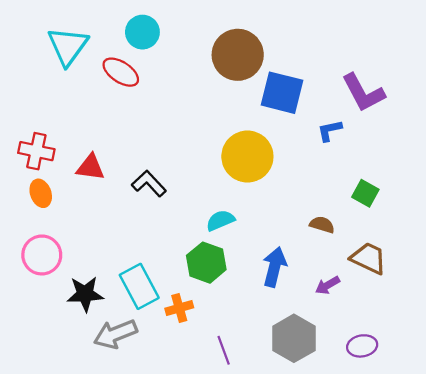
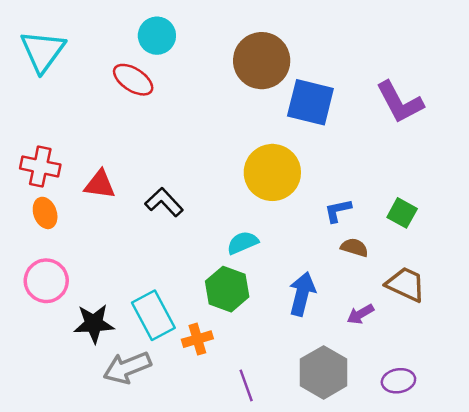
cyan triangle: (68, 46) -> (43, 51), moved
blue L-shape: (330, 131) -> (338, 211), moved

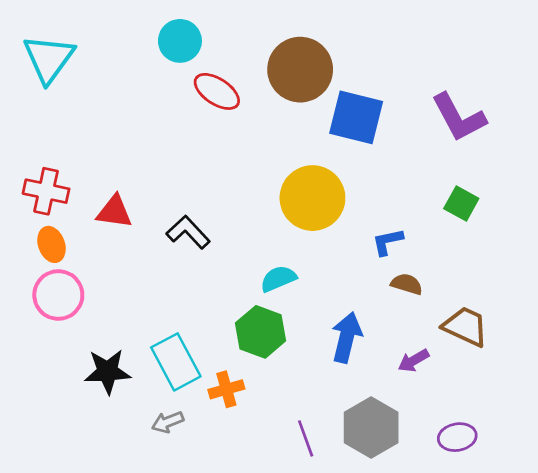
red ellipse: (133, 80) -> (217, 91), moved
green square: (402, 213) -> (461, 203), moved
pink circle: (46, 281) -> (58, 295), moved
gray arrow: (127, 368) -> (168, 422), moved, size x0.6
purple line: (246, 385) -> (306, 438), moved

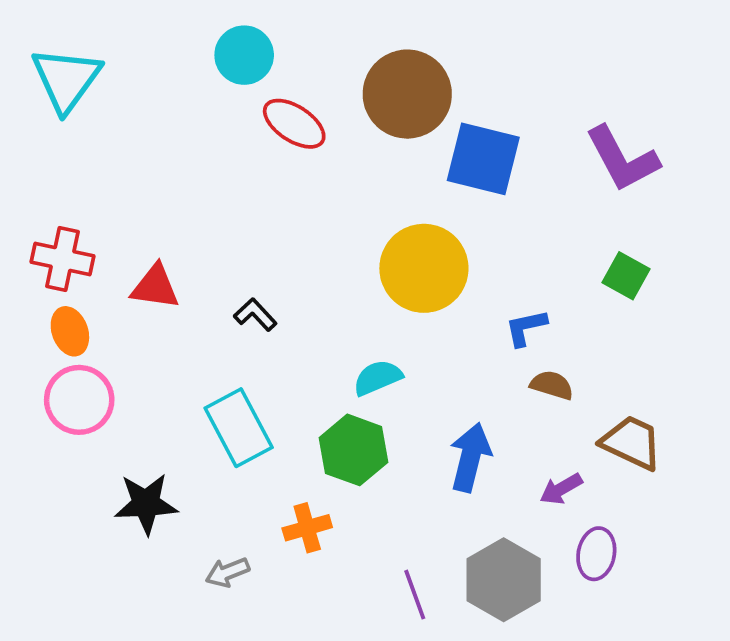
black L-shape: (188, 232) -> (255, 315), size x0.7
cyan rectangle: (176, 362) -> (239, 428), moved
purple ellipse: (457, 437) -> (596, 554), moved, turned -69

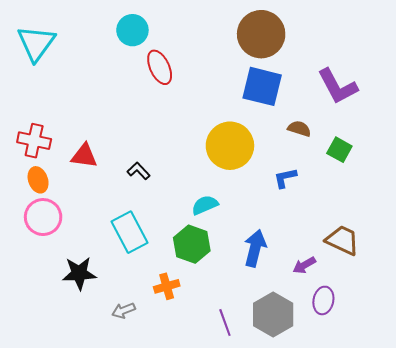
brown circle: (407, 94) -> (261, 34), moved
red ellipse: (294, 124) -> (160, 67), turned 32
brown semicircle: (552, 385) -> (299, 129), moved

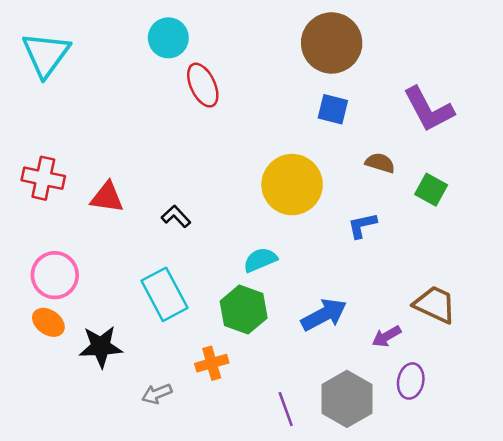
blue square: (262, 86) -> (333, 109), size x0.6
orange ellipse: (38, 180) -> (48, 322), moved, turned -35
blue arrow: (255, 248) -> (324, 315), turned 48

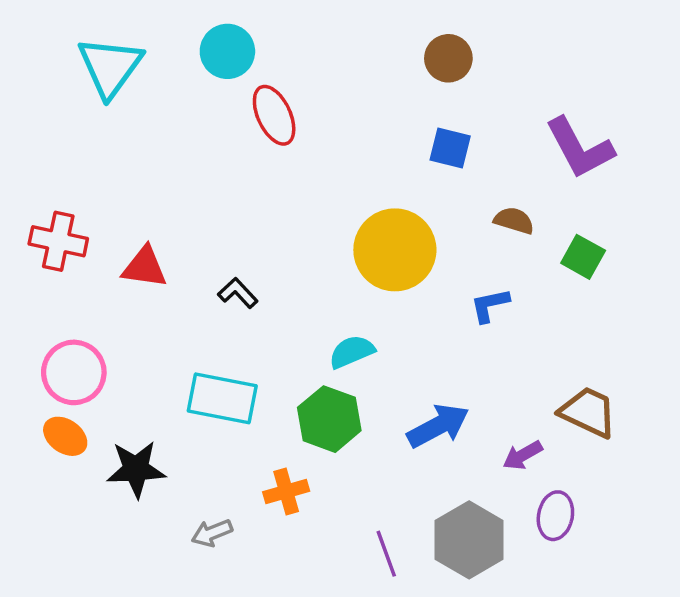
brown circle: (332, 43) -> (448, 58), size x0.6
cyan triangle: (46, 54) -> (110, 67), moved
cyan rectangle: (164, 294) -> (222, 398), turned -51

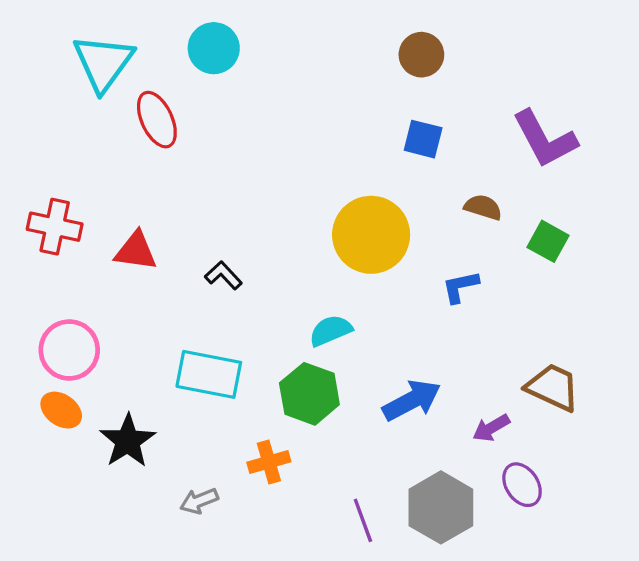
red ellipse: (274, 115) -> (157, 120), moved
black star: (136, 469) -> (128, 441), turned -30
purple ellipse: (555, 516) -> (522, 485), turned -45

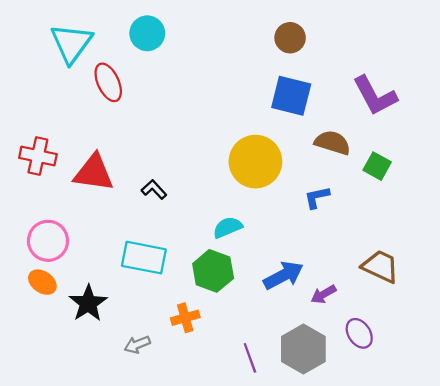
blue square: (423, 139) -> (291, 96), size x1.5
brown semicircle: (483, 207) -> (332, 143), size x1.4
red triangle: (136, 251) -> (94, 173), size x1.4
purple arrow: (491, 428) -> (324, 294), moved

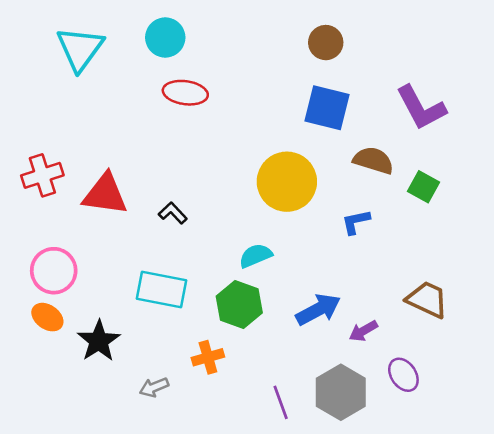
red ellipse: (108, 82) -> (185, 93), moved, turned -57
red cross: (38, 156) -> (42, 175), turned -30

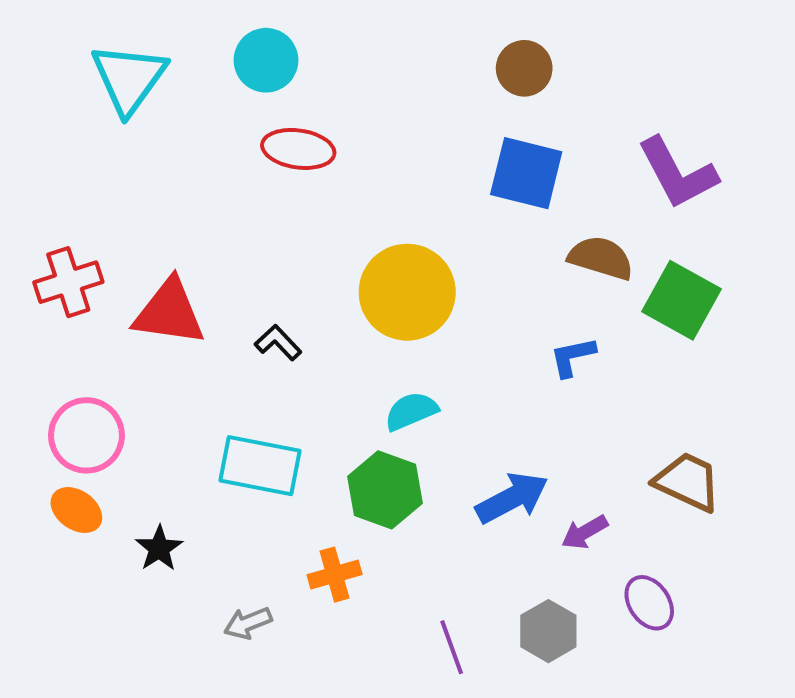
yellow circle: (287, 182) -> (407, 292), moved
green square: (424, 187) -> (681, 300), size x1.5
black star: (99, 341) -> (159, 548), size x0.7
gray hexagon: (341, 392) -> (548, 631), size x0.7

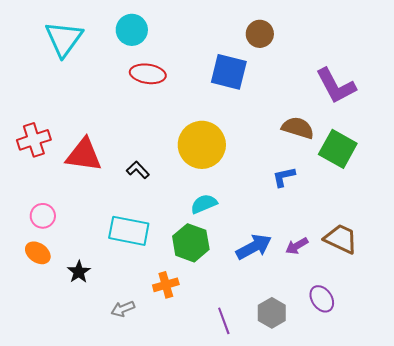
blue square: (526, 173) -> (229, 72), moved
pink circle: (86, 435) -> (43, 216), size x0.7
purple arrow: (585, 532) -> (297, 246), moved

